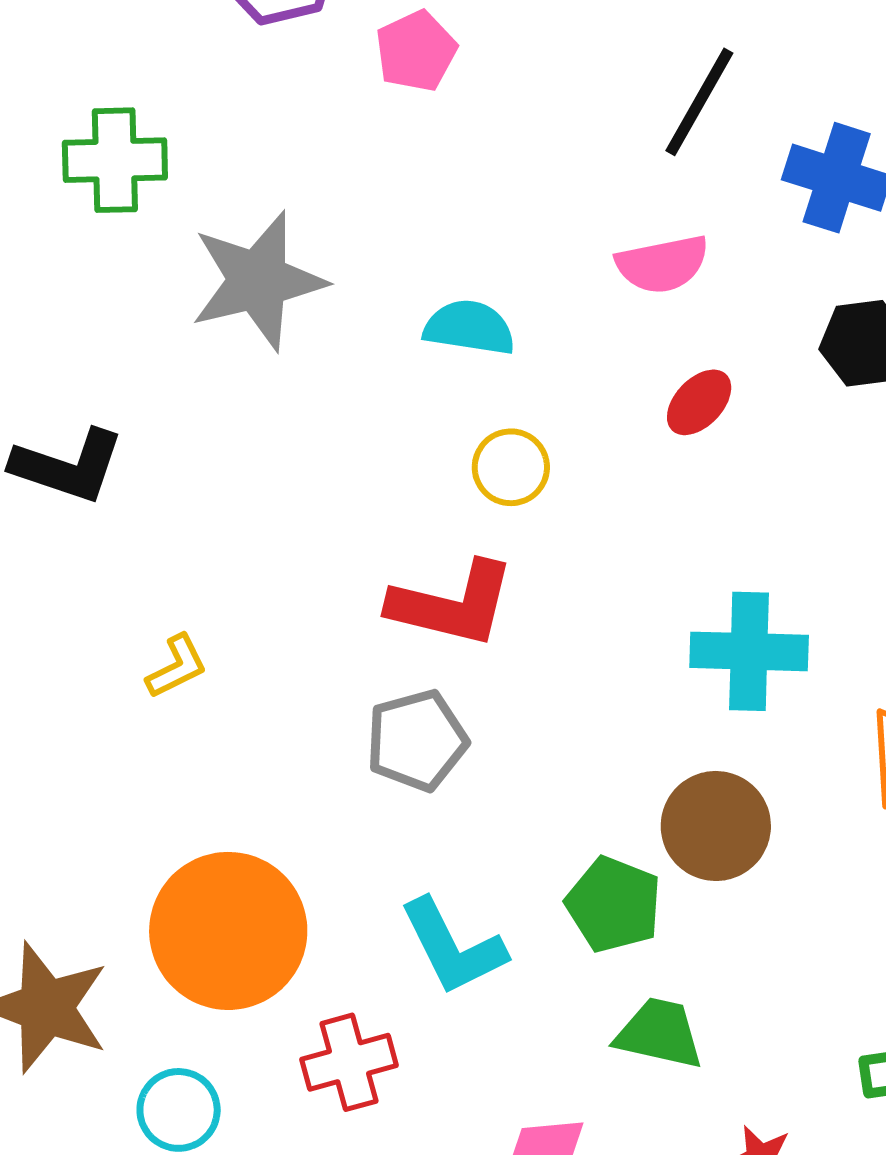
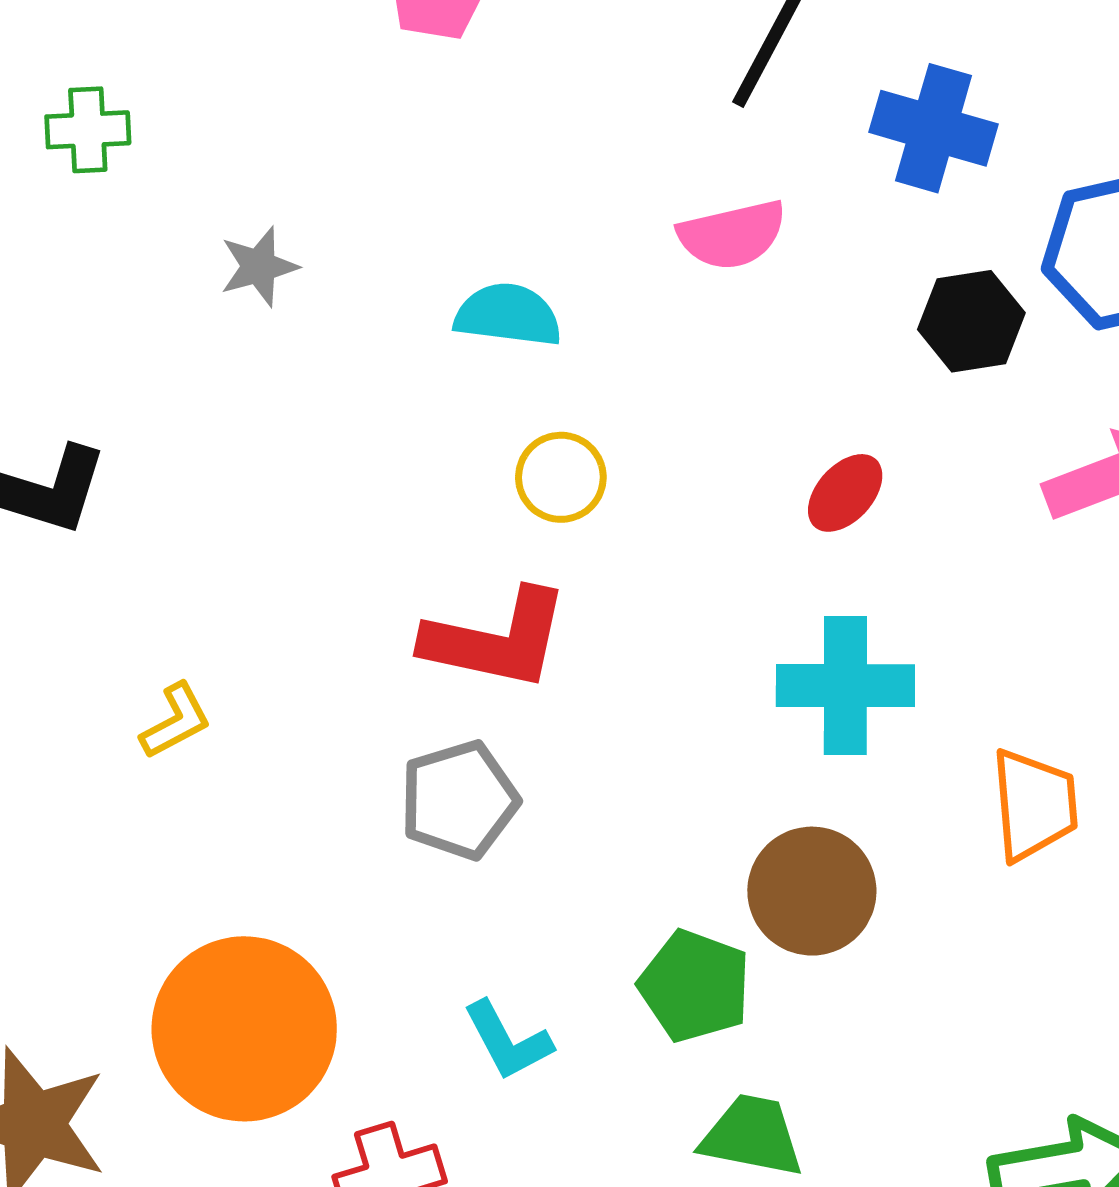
green cross: (115, 160) -> (88, 130), size x0.7
gray star: (258, 281) -> (259, 267), size x0.5
red ellipse: (699, 402) -> (845, 493), moved
cyan L-shape: (453, 947) -> (508, 1041), size x0.7

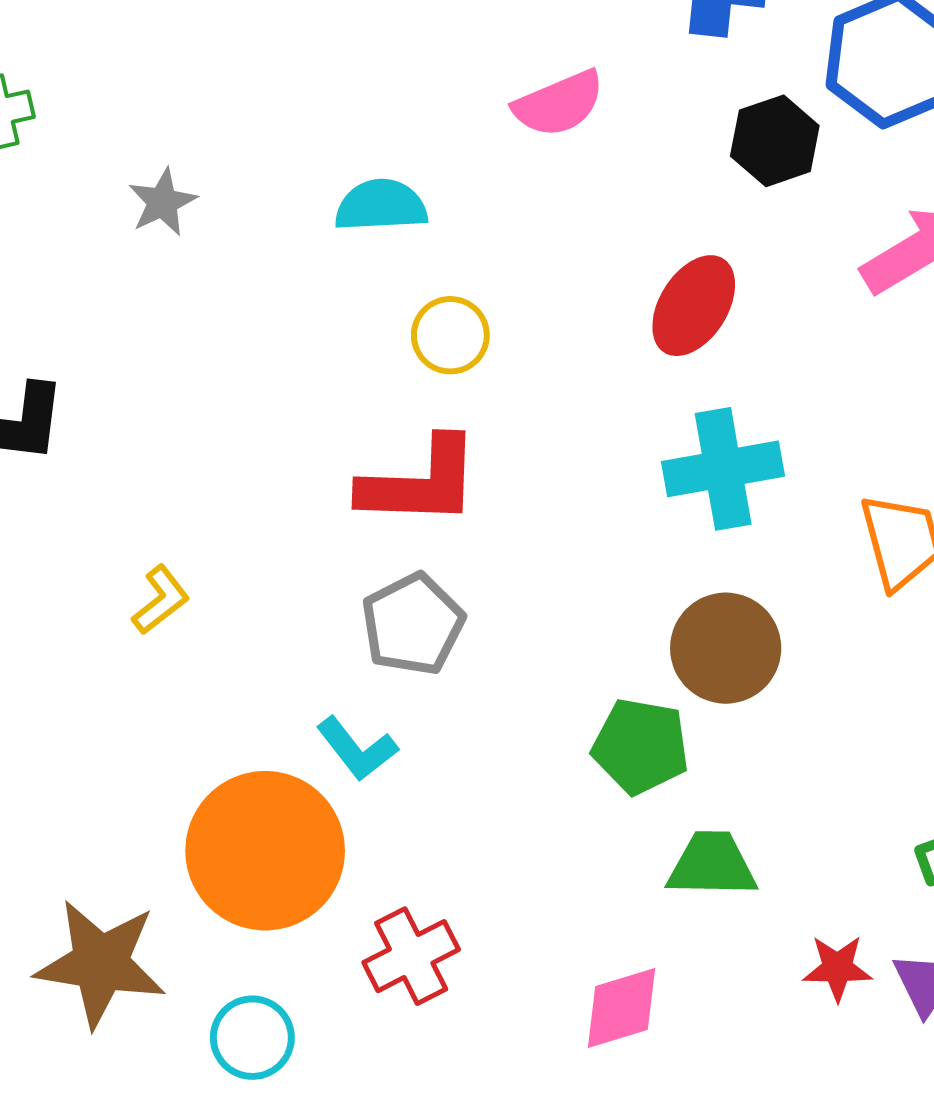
red ellipse: (845, 493) -> (694, 306), size x1.4
cyan L-shape: (508, 1041) -> (357, 749), moved

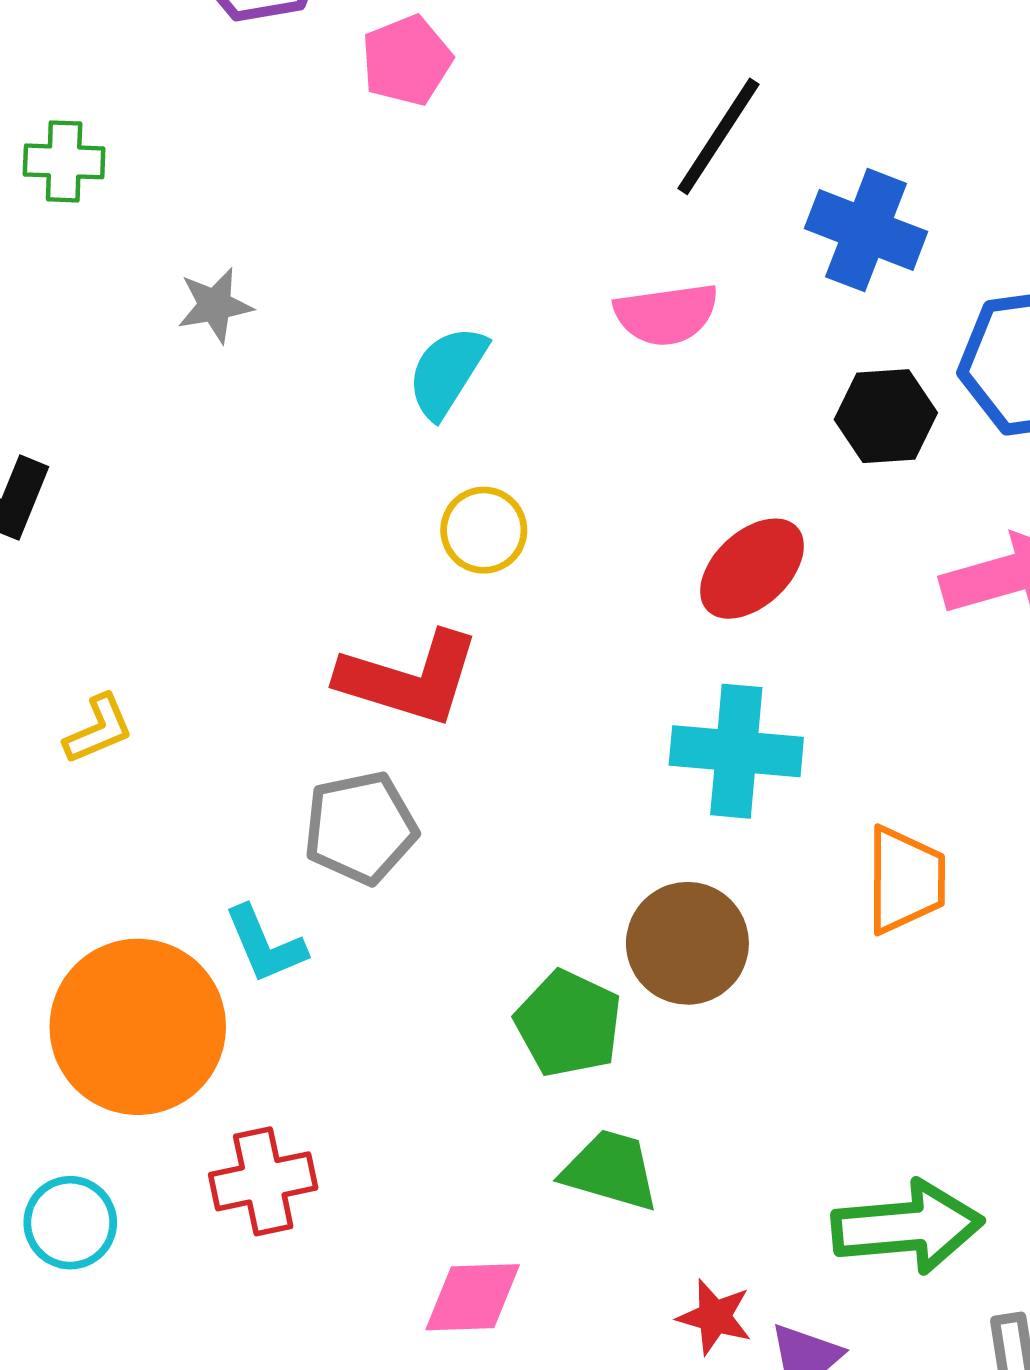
cyan semicircle: (381, 206) -> (447, 372), turned -70

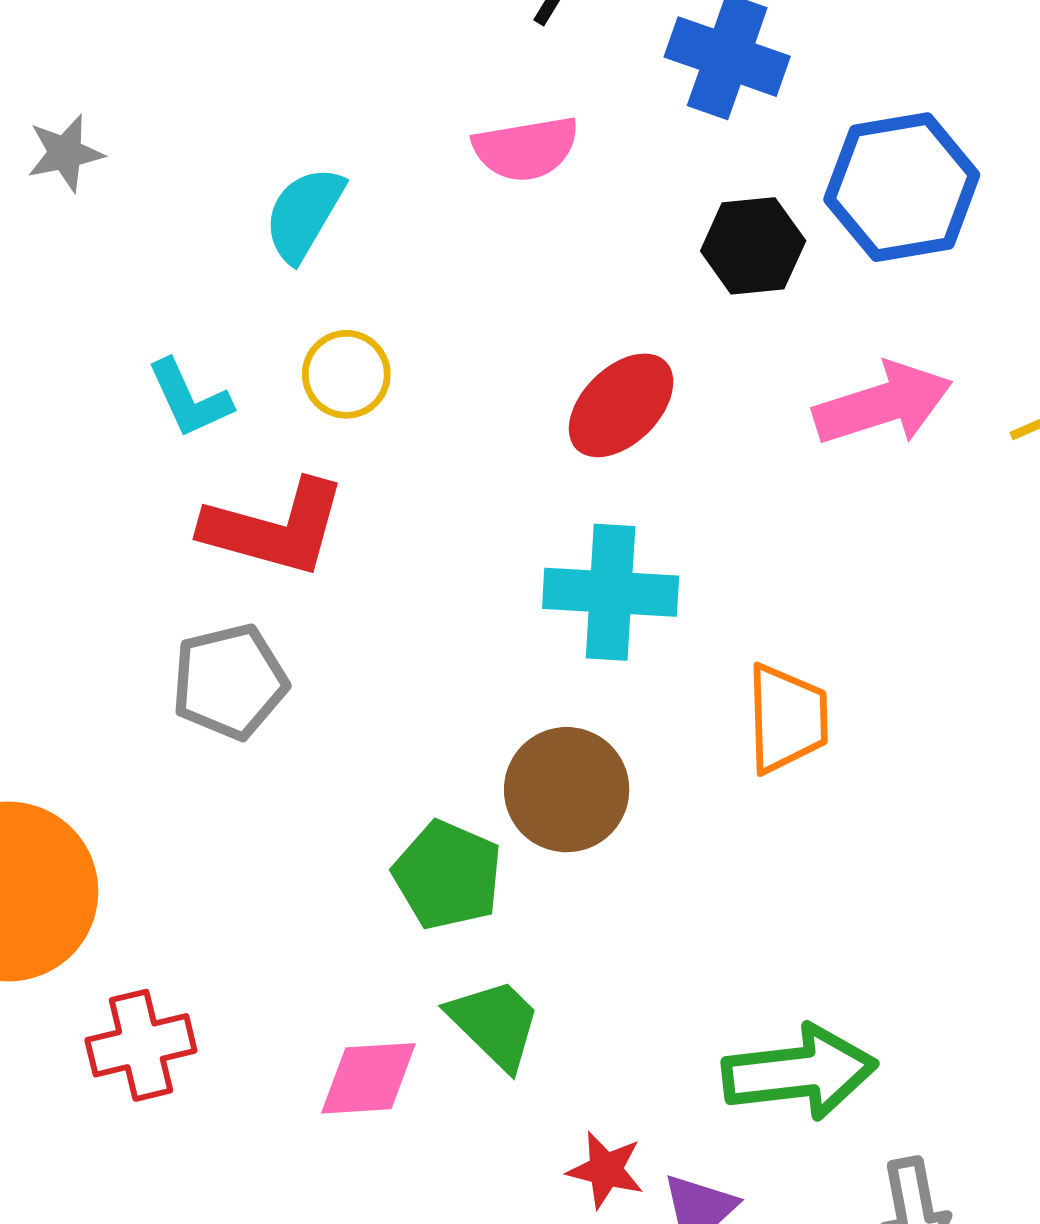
cyan L-shape: (265, 944) -> (189, 399), moved
green trapezoid: (610, 1170) -> (495, 1024), turned 30
pink diamond: (473, 1297) -> (368, 1078), moved

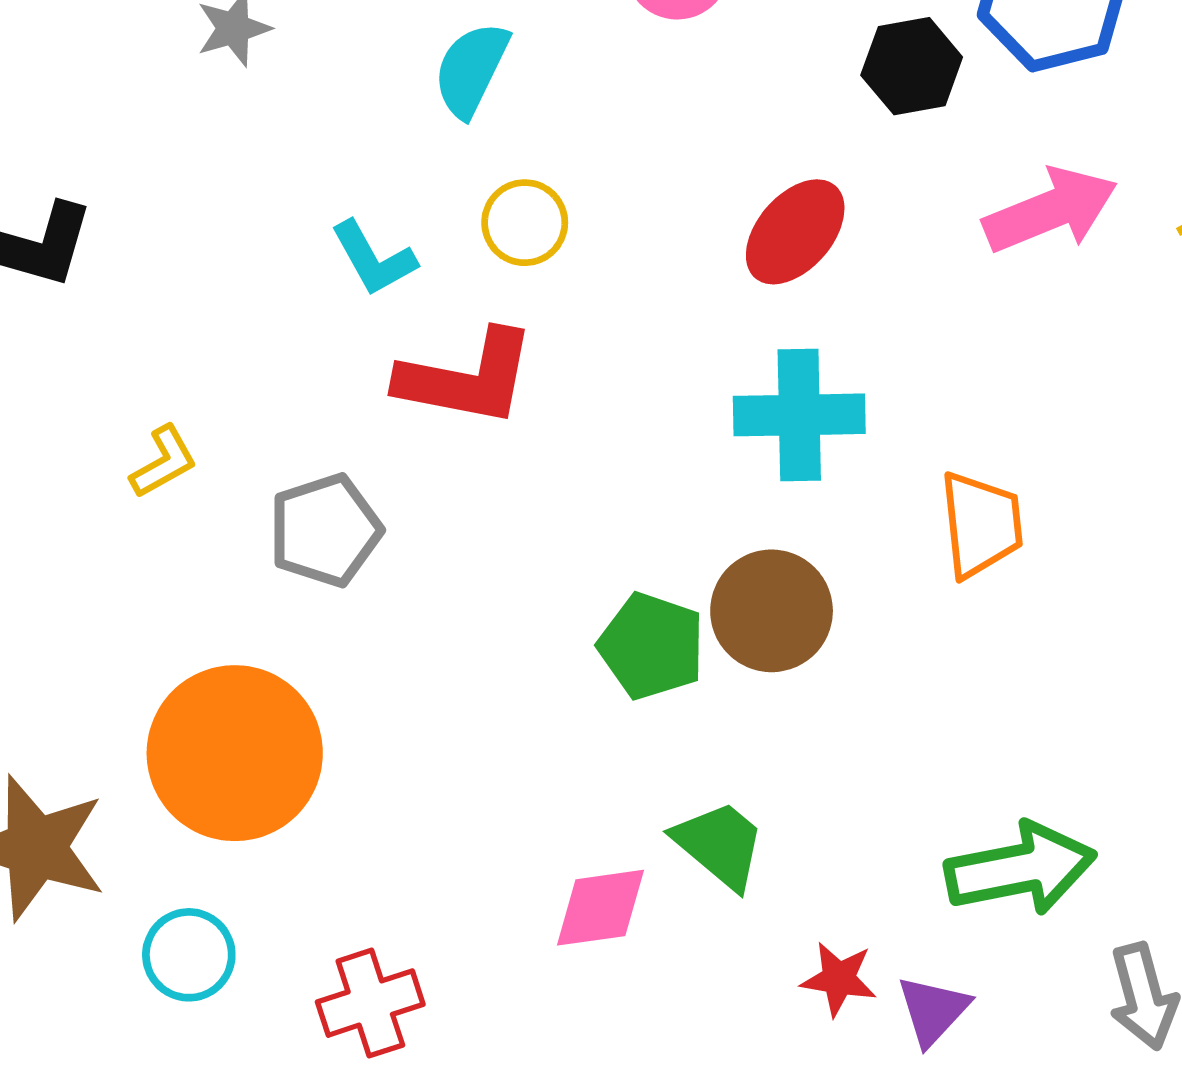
gray pentagon: (229, 682) -> (325, 530), moved
green pentagon: (448, 875) -> (652, 646), moved
red cross: (141, 1045) -> (370, 1003), moved

